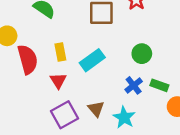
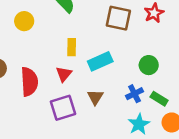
red semicircle: (28, 59) -> (29, 82), moved
brown triangle: (96, 109) -> (95, 97), moved
cyan star: (124, 117) -> (139, 124), moved

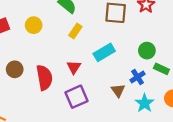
yellow rectangle: (72, 47) -> (75, 31), moved, turned 40
brown triangle: (95, 97) -> (118, 91), moved
green rectangle: (159, 99) -> (161, 69), moved

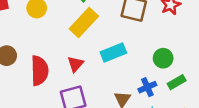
yellow rectangle: (75, 31) -> (84, 22), size x1.6
green rectangle: (161, 69) -> (177, 82), turned -64

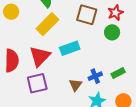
green circle: (163, 58) -> (112, 32), moved
red triangle: (75, 64) -> (40, 56), size x1.6

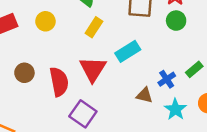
yellow rectangle: (47, 24) -> (94, 27), size x0.7
purple square: (37, 83) -> (83, 114), moved, turned -30
brown triangle: (75, 85) -> (144, 95), turned -40

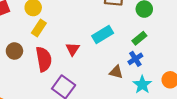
yellow rectangle: (94, 27) -> (39, 28), moved
red triangle: (93, 69) -> (73, 49), size x0.6
green rectangle: (194, 69) -> (139, 38), moved

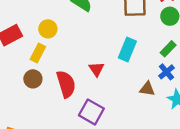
yellow rectangle: (39, 28) -> (38, 53), moved
cyan rectangle: (103, 35) -> (127, 49), turned -30

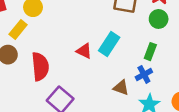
green rectangle: (168, 49) -> (150, 52), turned -35
red triangle: (96, 69) -> (84, 51), moved, turned -42

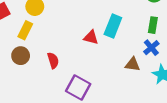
red semicircle: (40, 67) -> (53, 60), size x0.6

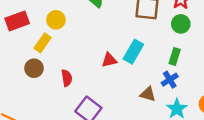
red triangle: (91, 37) -> (109, 60), turned -35

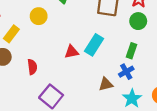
yellow circle: (56, 20) -> (39, 16), moved
brown triangle: (148, 94) -> (106, 84), turned -32

